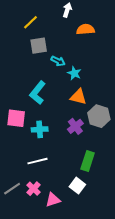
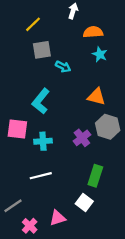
cyan star: (74, 73) -> (100, 54), moved
orange triangle: (78, 97) -> (96, 97), moved
pink cross: (33, 189) -> (30, 226), moved

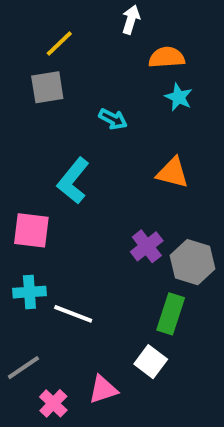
gray square: (42, 50) -> (47, 87), moved
gray hexagon: (108, 127) -> (192, 262), moved
cyan cross: (43, 141) -> (29, 292), moved
white line: (41, 176) -> (73, 314), turned 35

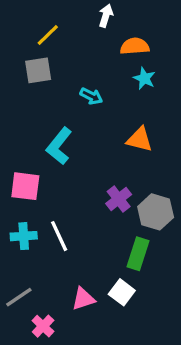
white line: (73, 314) -> (59, 236), moved, turned 44
pink triangle: (103, 389) -> (83, 299), moved

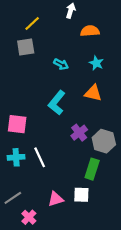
cyan star: (144, 78) -> (96, 63), moved
cyan L-shape: (59, 146) -> (57, 103), moved
white square: (122, 292) -> (81, 195), turned -35

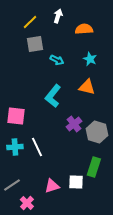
white arrow: (71, 11) -> (58, 16), moved
gray square: (26, 47) -> (35, 44), moved
green rectangle: (92, 169) -> (94, 167), moved

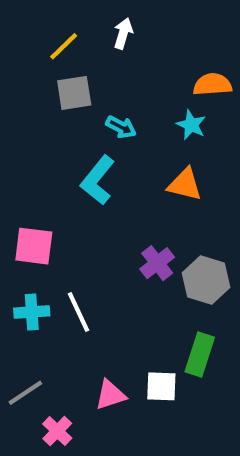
orange semicircle: (84, 29) -> (212, 84), moved
cyan L-shape: (53, 96) -> (98, 180), moved

